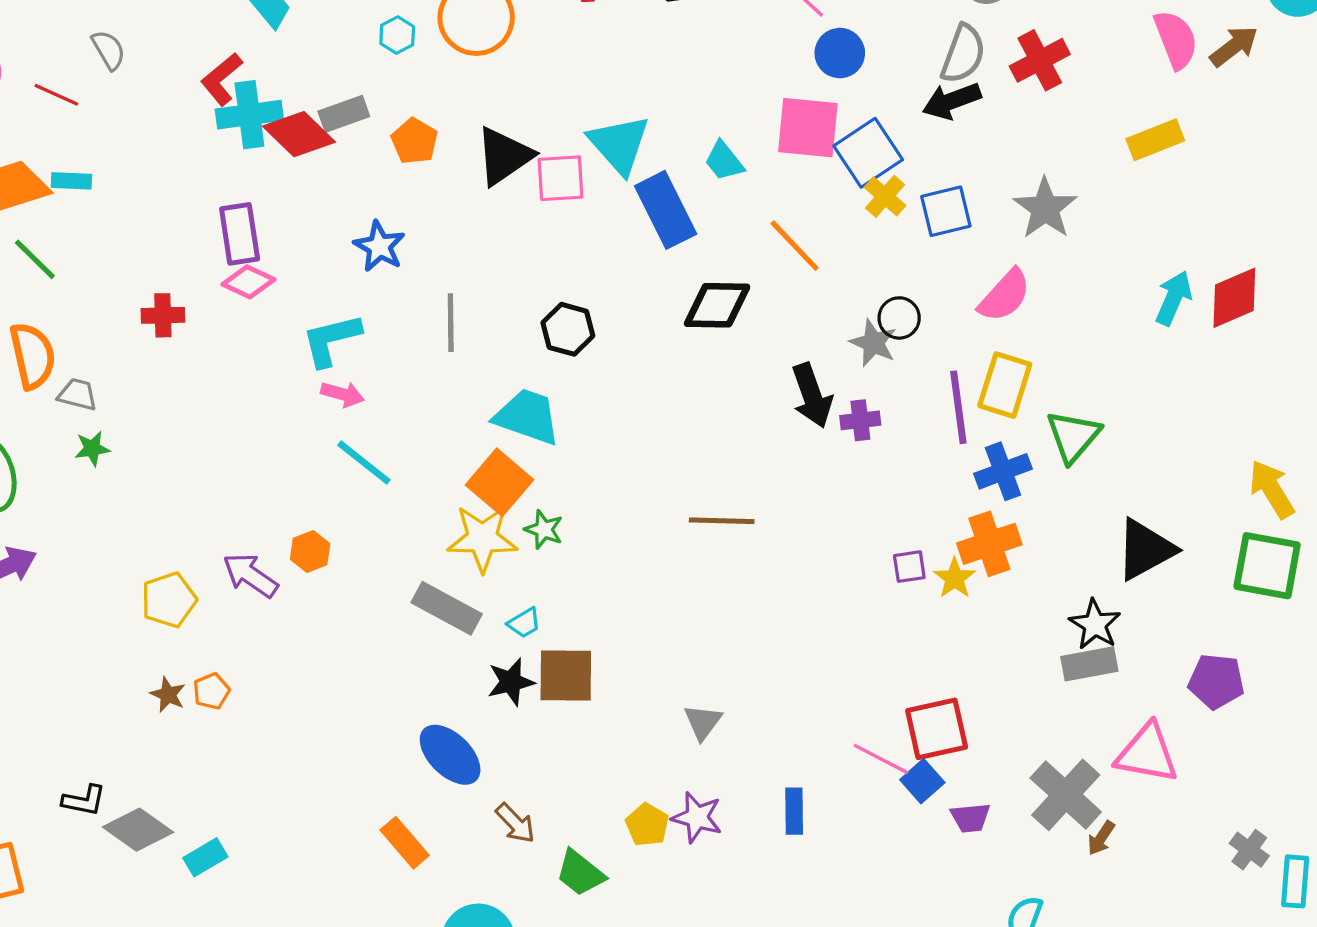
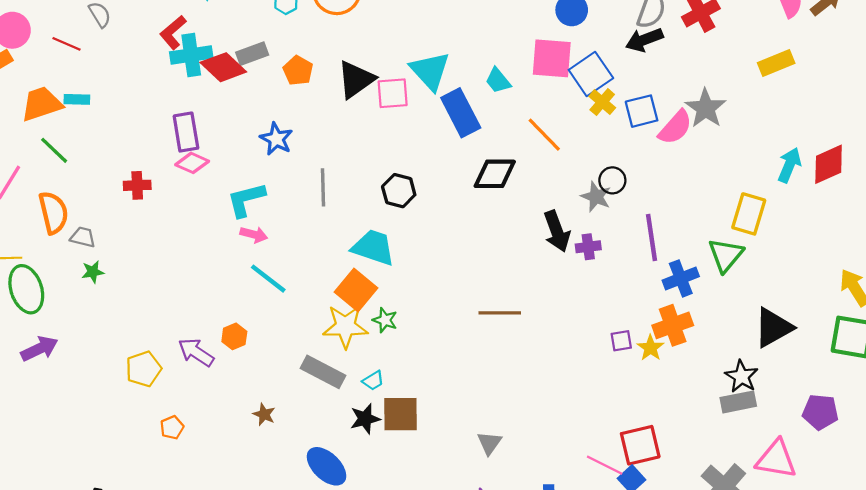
pink semicircle: (1005, 296) -> (675, 127), moved
yellow rectangle: (1005, 385) -> (749, 214), moved
brown star: (168, 695) -> (264, 414), moved

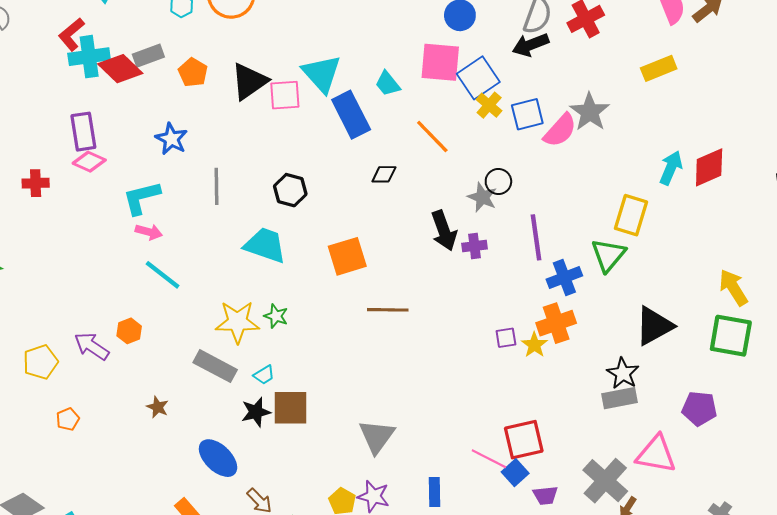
black diamond: (495, 174) -> (384, 174), size x0.6
orange square: (356, 290) -> (347, 256), moved, turned 33
gray triangle: (489, 443) -> (377, 436), size x1.5

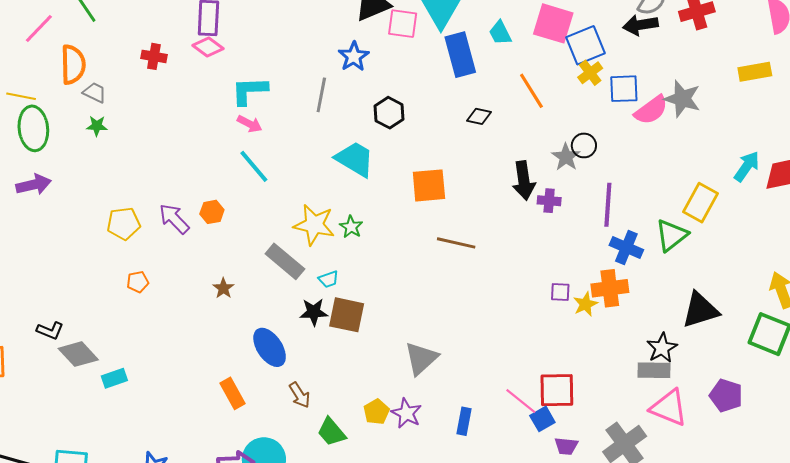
gray star: (590, 112) -> (682, 99), turned -30
blue star: (171, 139) -> (354, 57), moved
blue cross: (564, 277) -> (626, 247), turned 32
pink triangle: (656, 454) -> (669, 408), moved

